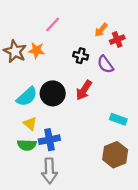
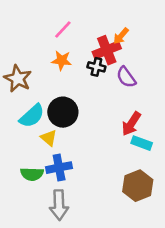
red cross: (117, 40) -> (107, 50), moved, size x1.5
orange star: (37, 50) -> (62, 60), moved
brown star: (15, 51) -> (18, 79), moved
red arrow: (84, 90) -> (131, 124), moved
yellow triangle: (30, 124) -> (49, 138), moved

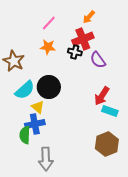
orange arrow: (121, 36) -> (89, 17), moved
blue cross: (59, 168) -> (35, 124), moved
green semicircle: (32, 174) -> (25, 135), turned 90

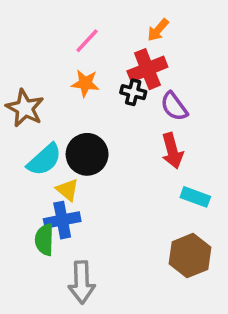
red arrow: (102, 96) -> (172, 151), moved, turned -48

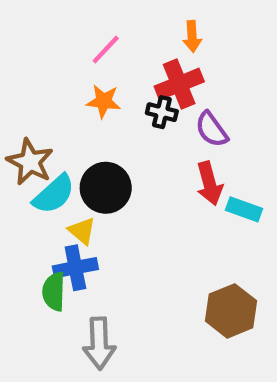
orange arrow: (158, 30) -> (192, 36), turned -45
brown star: (25, 108) -> (30, 162), moved
cyan rectangle: (195, 197) -> (244, 209), moved

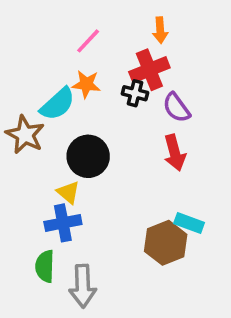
cyan semicircle: (54, 194) -> (57, 104), moved
cyan rectangle: (244, 209) -> (189, 223), moved
green semicircle: (54, 291) -> (45, 266), moved
brown hexagon: (231, 311) -> (166, 243), moved

